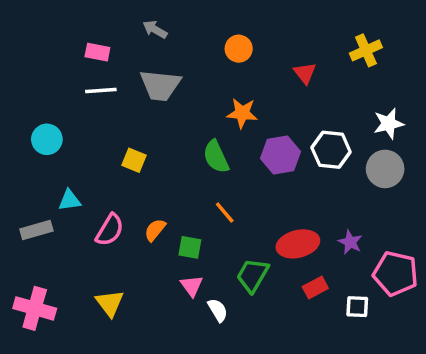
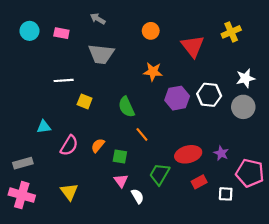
red triangle: (305, 73) -> (193, 46), size x1.6
white line: (101, 90) -> (64, 80), moved
cyan circle: (47, 139) -> (29, 31), moved
green semicircle: (216, 157) -> (126, 107), moved
gray rectangle: (36, 230) -> (23, 163), moved

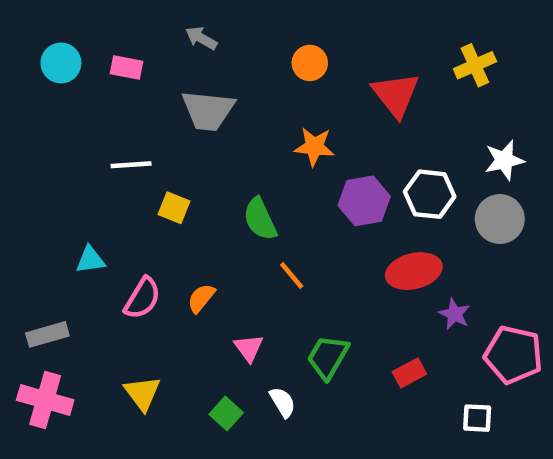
red ellipse: (188, 154) -> (414, 271), moved
green square: (120, 156) -> (226, 414), moved, turned 32
pink triangle: (121, 181) -> (249, 348), moved
white square: (226, 194) -> (477, 418), moved

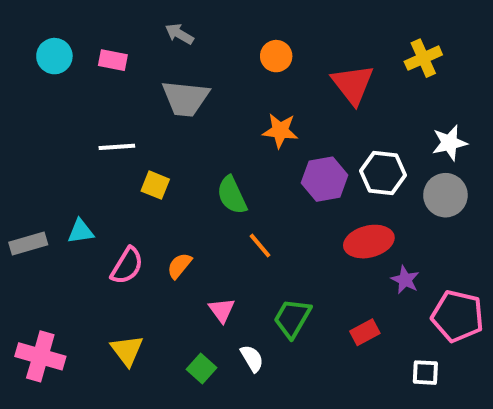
gray rectangle: (47, 334) -> (28, 244), moved

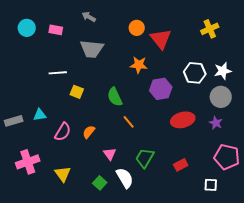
red triangle: (353, 84) -> (161, 39), moved
white hexagon: (383, 173) -> (195, 73), moved
purple star: (405, 280) -> (216, 123), moved
pink cross: (40, 356) -> (28, 162), moved, turned -35
white semicircle: (252, 358) -> (125, 178), size x1.5

